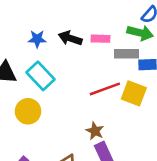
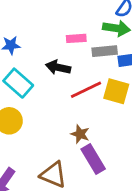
black arrow: (70, 38) -> (58, 67), moved

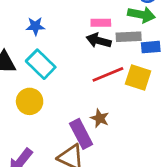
black arrow: (58, 67) -> (99, 41), moved
purple rectangle: (93, 159) -> (81, 134), moved

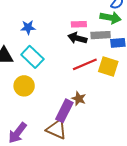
purple rectangle: (81, 134) -> (64, 111), turned 55

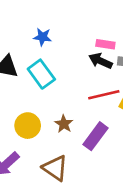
yellow circle: (24, 86) -> (28, 126), moved
brown star: (79, 99) -> (64, 124), moved
purple rectangle: (64, 111) -> (95, 136), moved

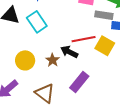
black arrow: (100, 61) -> (69, 52), moved
purple rectangle: (95, 136) -> (79, 82), moved

